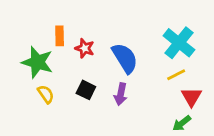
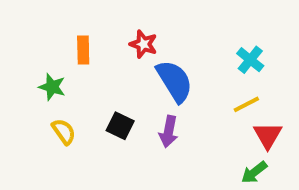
cyan cross: (179, 43) -> (250, 60), size x0.6
red star: (85, 48) -> (143, 44), moved
green star: (37, 62) -> (52, 87), size x0.6

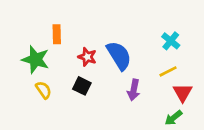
red star: (143, 44) -> (87, 57), moved
green star: (52, 87) -> (36, 59), size x1.5
purple arrow: (169, 132) -> (134, 90), moved

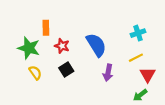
cyan cross: (171, 41) -> (138, 33), turned 32
red star: (87, 57) -> (62, 46), moved
black square: (82, 86) -> (66, 69), turned 32

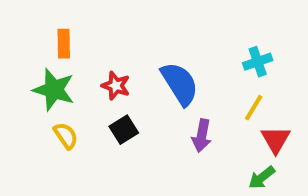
orange rectangle: (46, 28) -> (64, 44), moved
yellow line: (136, 58) -> (254, 108), turned -32

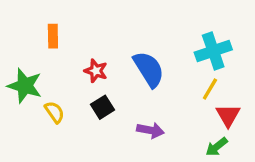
cyan cross: (258, 62) -> (213, 51), size x1.5
green star: (54, 90) -> (25, 86), moved
purple arrow: (202, 136) -> (150, 130), moved, turned -90

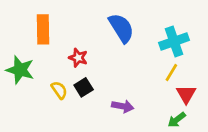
orange rectangle: (53, 36) -> (43, 29), size x1.5
blue semicircle: (149, 69) -> (121, 28), moved
yellow semicircle: (55, 112) -> (59, 90), moved

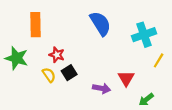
red star: (78, 58) -> (57, 55), moved
yellow line: (171, 73) -> (159, 60), moved
red triangle: (186, 94) -> (126, 78), moved

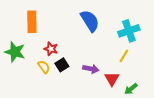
yellow line: (159, 60) -> (124, 56), moved
red triangle: (126, 78) -> (112, 79), moved
purple arrow: (102, 88) -> (91, 69), moved

